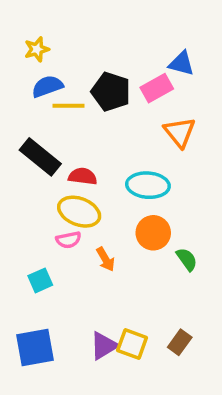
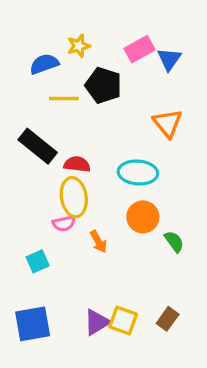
yellow star: (37, 49) -> (79, 46), moved
blue triangle: (181, 63) -> (169, 59), turned 50
blue semicircle: (47, 86) -> (44, 64), moved
pink rectangle: (157, 88) -> (140, 49), moved
yellow ellipse: (79, 212) -> (74, 197), turned 60

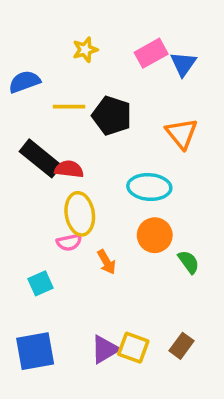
blue semicircle: (44, 64) -> (24, 82), moved
black pentagon: (103, 85) -> (112, 116), moved
red semicircle: (77, 164) -> (69, 169), moved

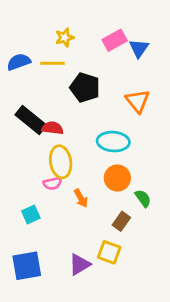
yellow line: (69, 107) -> (52, 63), moved
brown rectangle: (181, 346) -> (121, 221), moved
yellow square: (133, 348) -> (109, 252), moved

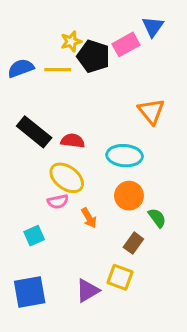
blue triangle: (139, 48) -> (153, 27), moved
black pentagon: (85, 88) -> (93, 56), moved
red semicircle: (52, 128) -> (73, 141), moved
yellow ellipse: (61, 162) -> (67, 178), turned -44

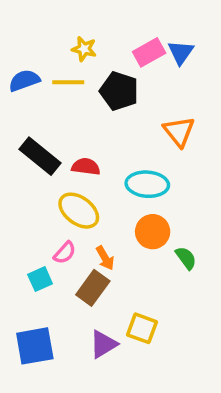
blue triangle: (153, 27) -> (181, 52), moved
yellow star: (71, 41) -> (84, 49), turned 30
black pentagon: (93, 56) -> (119, 91), moved
pink semicircle: (58, 202) -> (65, 253), moved, turned -36
brown rectangle: (133, 243) -> (93, 288), moved, size x1.4

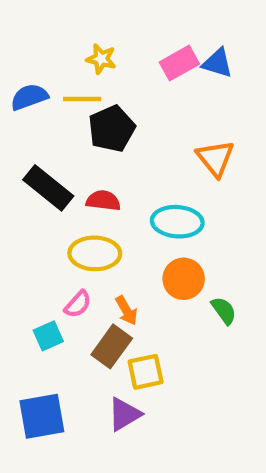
blue triangle: (181, 52) -> (217, 63), turned -48
black pentagon: (119, 91) -> (112, 129), moved, turned 30
yellow ellipse: (79, 211) -> (95, 253), turned -36
yellow square: (142, 328) -> (146, 372), moved, turned -32

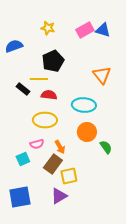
yellow line: (82, 99) -> (39, 79), moved
black rectangle: (48, 188) -> (23, 89), size x0.6
pink semicircle: (78, 304) -> (37, 144), turned 32

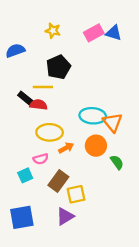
orange triangle: (102, 75) -> (113, 122), moved
red semicircle: (49, 95) -> (38, 105), moved
orange arrow: (60, 147) -> (66, 148), moved, turned -88

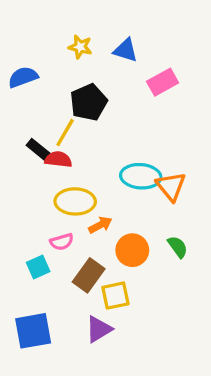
pink rectangle: (94, 33) -> (163, 82), moved
blue triangle: (114, 33) -> (126, 50), moved
yellow line: (43, 87) -> (65, 133), turned -60
orange circle: (96, 146) -> (132, 250), moved

